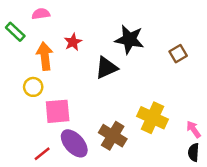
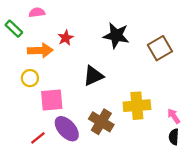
brown square: (178, 54) -> (160, 48), size x1.5
orange arrow: (45, 56) -> (40, 50), turned 95
black triangle: (106, 68) -> (93, 76), moved
yellow cross: (153, 118) -> (137, 106), turned -30

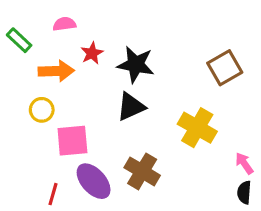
pink semicircle: (37, 12) -> (64, 24), moved
black star: (116, 36) -> (136, 64), moved
yellow cross: (137, 106) -> (197, 128), moved, turned 35
red line: (38, 138) -> (53, 194), turned -35

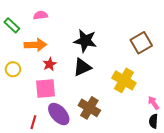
red star: (92, 53) -> (50, 64), moved
yellow circle: (42, 110) -> (13, 69), moved

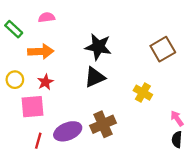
red star: (50, 64) -> (45, 82), moved
yellow cross: (124, 80) -> (143, 93), size x0.7
pink square: (46, 89) -> (32, 107), moved
brown cross: (89, 108) -> (103, 124), turned 35
purple ellipse: (59, 114) -> (68, 131), turned -70

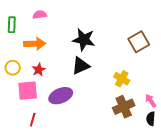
green rectangle: (14, 29) -> (12, 25), turned 49
brown cross: (103, 124) -> (124, 107), moved
purple ellipse: (68, 131) -> (61, 96), moved

